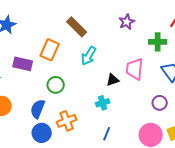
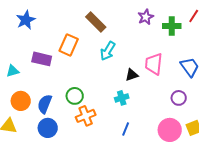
green cross: (158, 42) -> (172, 26), moved
green circle: (56, 85) -> (75, 96), moved
blue semicircle: (38, 109) -> (45, 104), moved
blue circle: (42, 133) -> (48, 128), moved

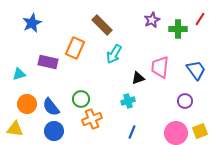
blue semicircle: (45, 104) -> (51, 107), turned -60

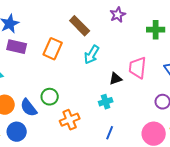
purple star: (152, 20) -> (118, 15), moved
purple rectangle: (48, 62) -> (17, 47), moved
green circle: (81, 99) -> (50, 97), moved
blue circle: (54, 131) -> (17, 132), moved

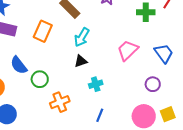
pink trapezoid: (138, 68) -> (128, 50), turned 40
black triangle: (116, 79) -> (81, 61), moved
blue semicircle: (29, 108) -> (19, 65), moved

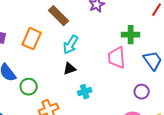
green cross: (146, 12) -> (131, 35), moved
pink trapezoid: (128, 50) -> (117, 58), turned -50

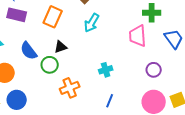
black triangle: (70, 69) -> (61, 47), moved
purple circle: (142, 92) -> (154, 70), moved

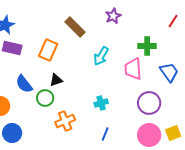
cyan arrow: (92, 23) -> (101, 56), moved
purple circle: (154, 70) -> (149, 103), size x1.5

